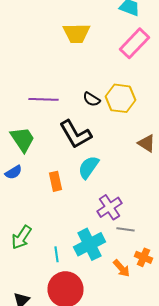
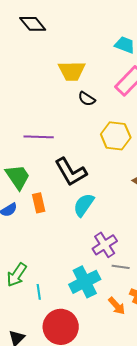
black semicircle: (92, 99) -> (87, 99), moved
orange rectangle: (56, 181) -> (39, 203), moved
cyan line: (56, 254) -> (39, 292), moved

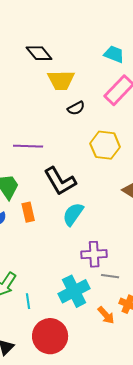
black diamond: (33, 24) -> (39, 53), moved
black semicircle: (87, 99) -> (76, 108), turned -60
purple cross: (105, 245) -> (94, 254), turned 30

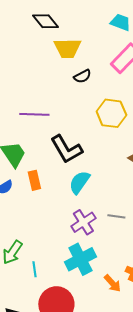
purple cross: (94, 254) -> (83, 222), moved, turned -30
gray line: (110, 276) -> (116, 216), moved

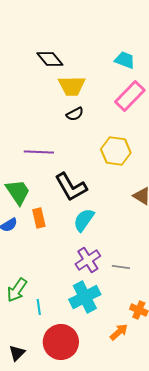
black semicircle: (82, 76) -> (75, 114), moved
gray line: (116, 216) -> (121, 267), moved
orange arrow: (112, 283) -> (119, 332), moved, turned -90

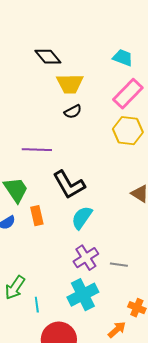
yellow hexagon: (116, 151) -> (128, 131), moved

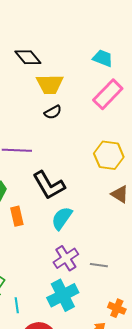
yellow hexagon: (128, 131) -> (109, 155), moved

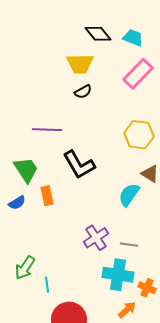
black diamond: (28, 57) -> (98, 34), moved
cyan semicircle: (62, 218) -> (129, 195), moved
cyan cross: (63, 295) -> (118, 275), moved, turned 36

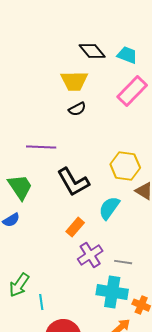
yellow hexagon: (139, 135) -> (125, 166), moved
cyan semicircle: (129, 195) -> (109, 208), moved
orange rectangle: (47, 196) -> (75, 227), moved, turned 54

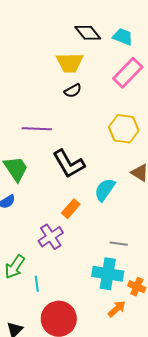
yellow hexagon: (125, 166) -> (124, 129), moved
purple cross: (90, 255) -> (51, 237), moved

